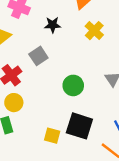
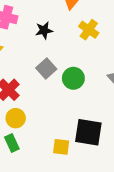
gray square: (38, 56) -> (46, 68), moved
green circle: (73, 85) -> (73, 78), moved

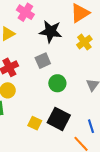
black star: (44, 30) -> (51, 32), size x1.6
green circle: (73, 78) -> (57, 83), moved

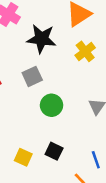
black square: (59, 119) -> (54, 151), size x0.6

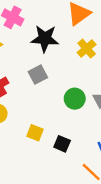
green circle: (52, 105) -> (75, 99), moved
yellow square: (23, 157) -> (35, 133), moved

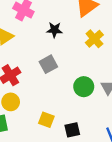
black star: (45, 39) -> (54, 30), size x0.6
black square: (62, 144) -> (72, 130), turned -35

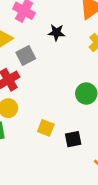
gray square: (48, 64) -> (26, 55), moved

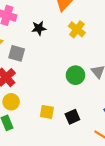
gray square: (26, 55) -> (17, 53), turned -35

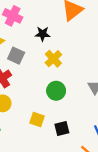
yellow cross: (77, 29) -> (53, 59), moved
green circle: (75, 75) -> (56, 91), moved

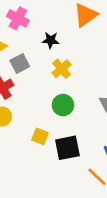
gray square: (16, 56) -> (20, 63), turned 35
black square: (62, 128) -> (67, 148), size x1.5

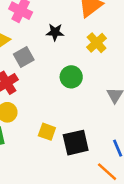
yellow cross: (62, 69) -> (97, 43), moved
green circle: (63, 105) -> (71, 77), moved

